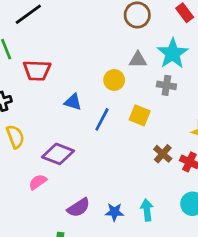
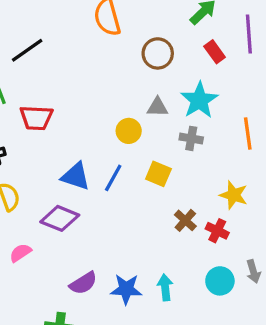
blue triangle: (73, 102) -> (76, 176), moved, size x1.4
pink semicircle: (38, 182) -> (20, 253), moved
blue star: (114, 212) -> (126, 289), size x1.4

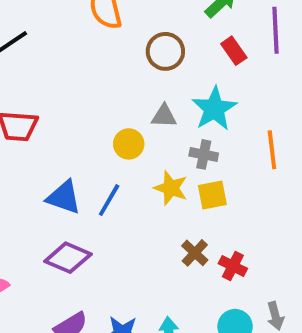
yellow square: (158, 174) -> (212, 195), moved, turned -35
yellow star: (234, 195) -> (171, 188), moved
purple diamond: (60, 218) -> (68, 258), moved

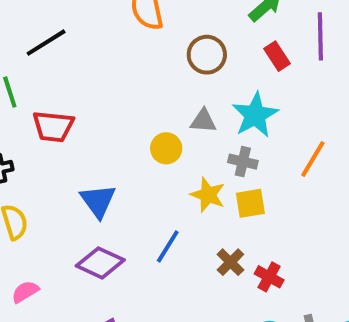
orange line: (272, 150) -> (313, 159), turned 36
blue triangle: (64, 197) -> (98, 201), turned 33
blue line: (109, 200) -> (168, 246), moved

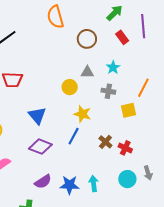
cyan star: (255, 115) -> (113, 68), size x0.6
yellow star: (208, 195) -> (82, 114), moved
yellow square: (250, 203) -> (128, 110), moved

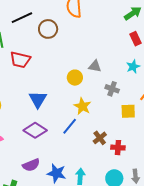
brown circle: (87, 39) -> (48, 29), moved
cyan star: (113, 68) -> (133, 67), moved
red cross: (125, 148) -> (118, 148), turned -32

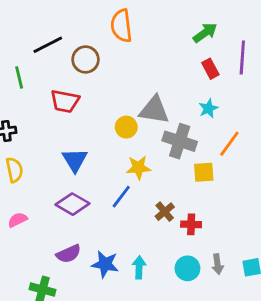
red trapezoid: (20, 60) -> (65, 101), moved
gray triangle: (95, 66) -> (154, 110), size x1.6
gray cross: (112, 89) -> (180, 141), size x1.6
yellow star: (82, 106) -> (138, 168), turned -30

